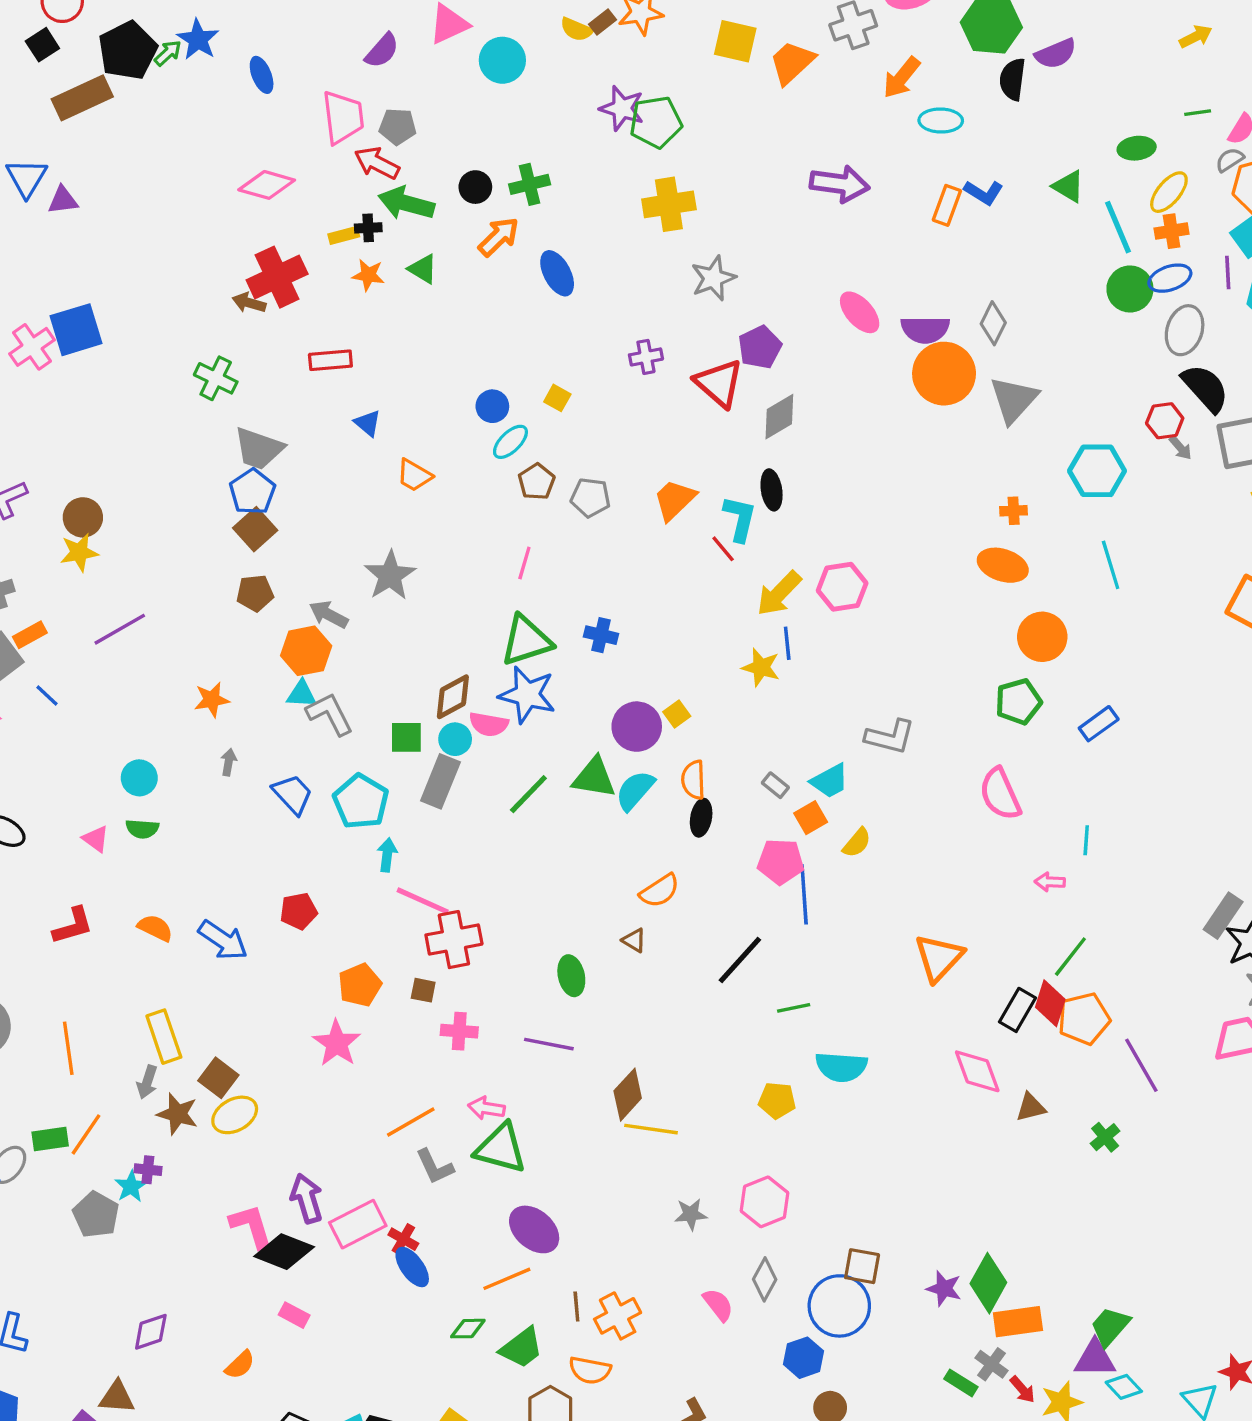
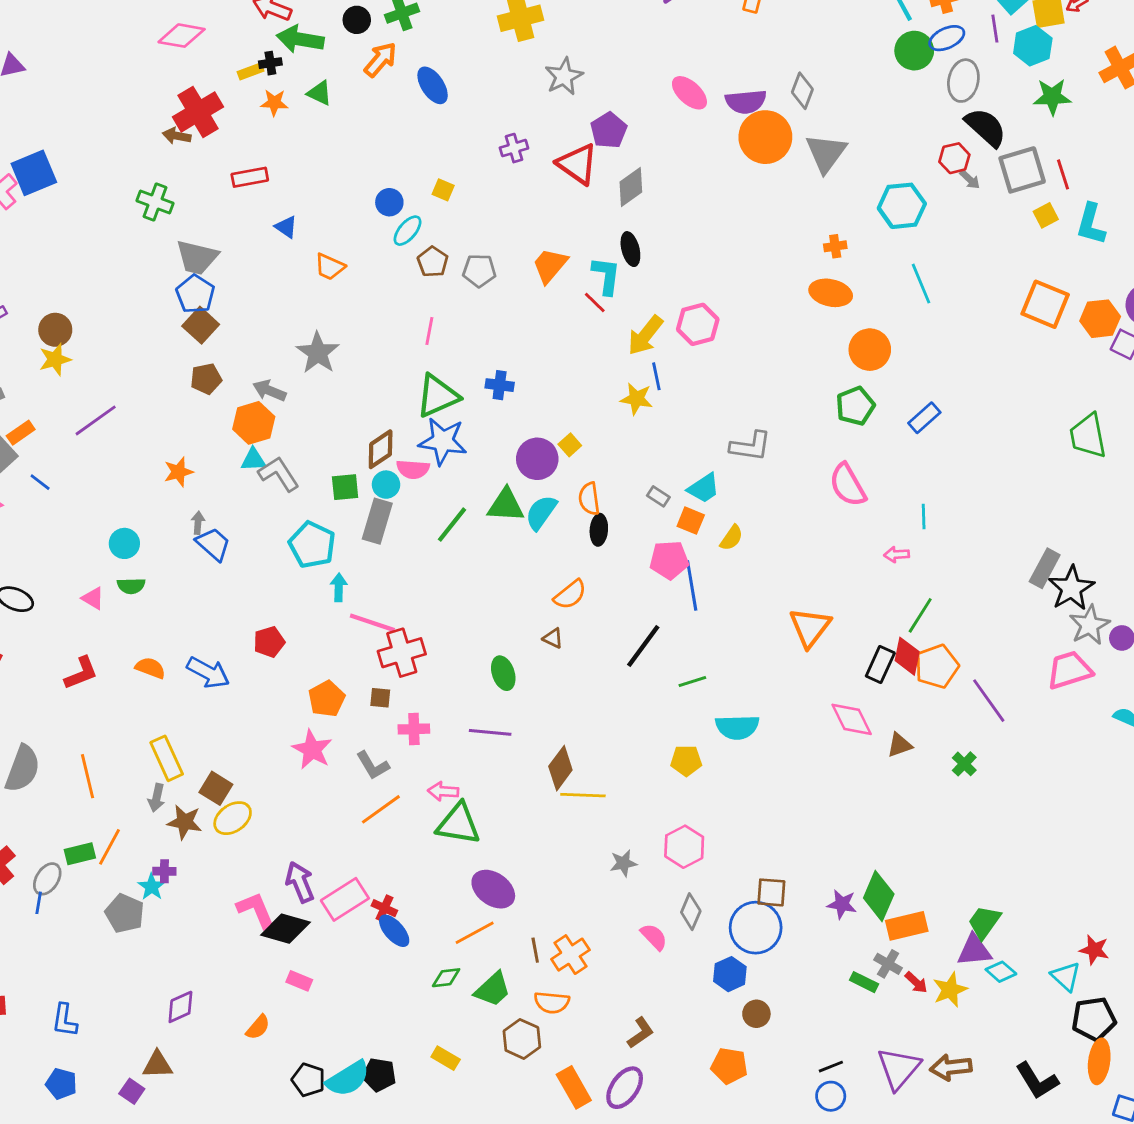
blue trapezoid: (293, 794) -> (213, 544), moved
orange square: (811, 818) -> (691, 521), turned -32
gray L-shape: (435, 1167) -> (373, 765), moved

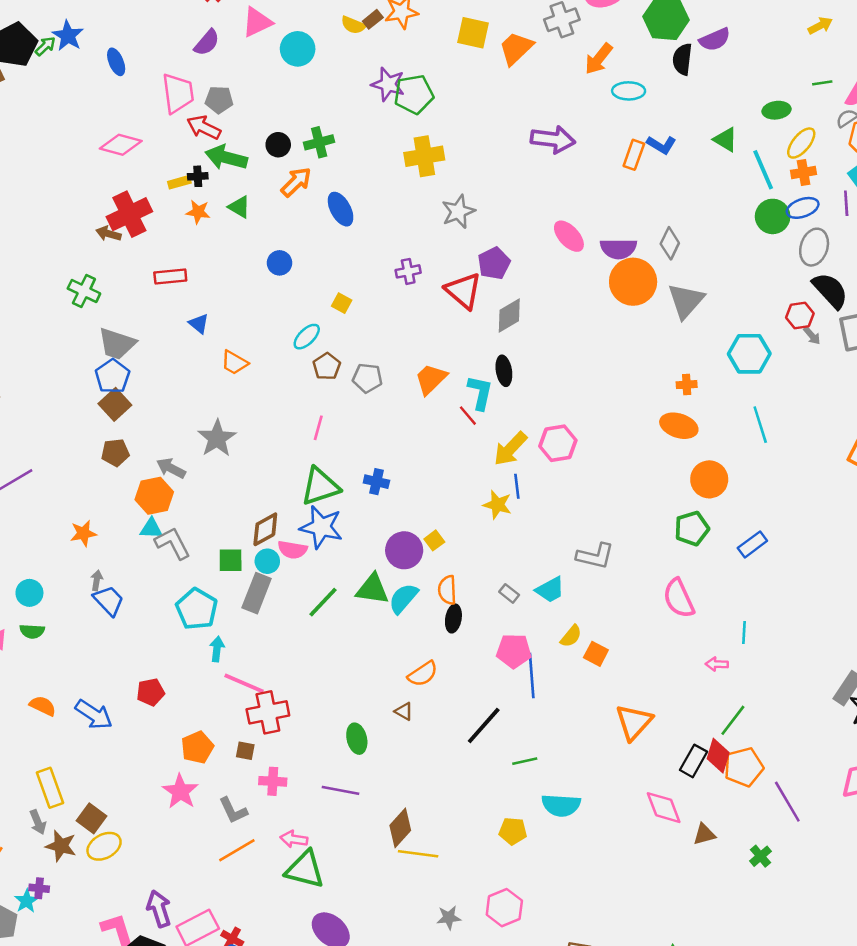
blue circle: (389, 202) -> (280, 263), moved
orange square: (691, 521) -> (596, 654), moved
gray arrow: (156, 798) -> (38, 822), turned -40

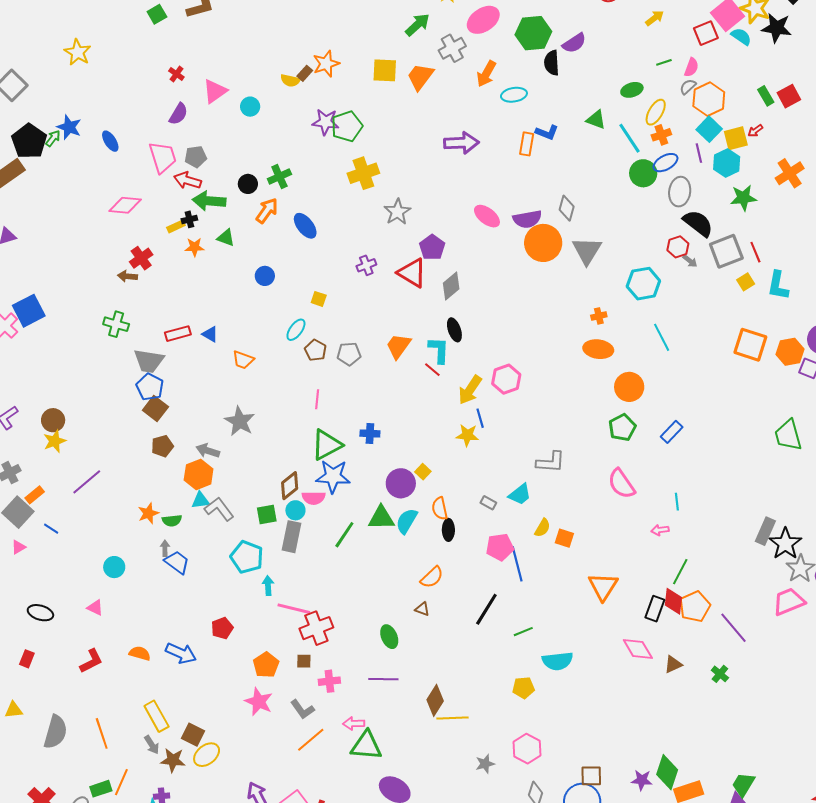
cyan circle: (298, 49) -> (250, 107), size x0.7
red cross: (129, 214) -> (141, 258), size x0.7
red rectangle: (170, 276) -> (178, 334), moved
green semicircle: (32, 631) -> (172, 521), moved

